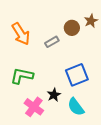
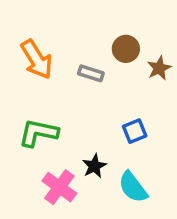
brown star: (91, 21) -> (159, 68), moved
gray rectangle: (52, 42) -> (91, 73), turned 48
blue square: (77, 75) -> (135, 131), size x0.6

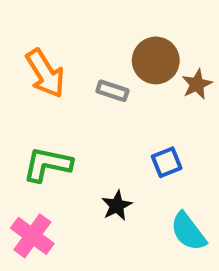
brown circle: (126, 49) -> (156, 60), size x1.4
pink cross: (59, 187) -> (32, 236), moved
cyan semicircle: (133, 187) -> (188, 232), moved

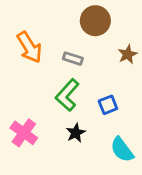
brown circle: (156, 60) -> (95, 21), moved
green L-shape: (47, 164) -> (67, 95), moved, turned -60
pink cross: (32, 236) -> (24, 133), moved

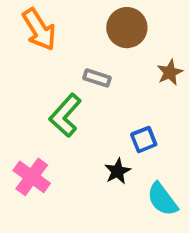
orange arrow: (29, 47) -> (39, 29), moved
green L-shape: (67, 95) -> (65, 115), moved
black star: (76, 133) -> (118, 171), moved

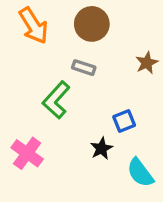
brown circle: (127, 28) -> (92, 24), moved

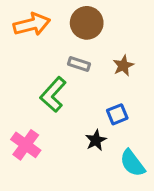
orange arrow: (34, 26) -> (32, 24), turned -72
brown star: (147, 63) -> (123, 66), moved

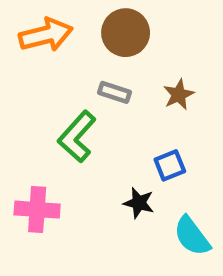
black star: (96, 140) -> (139, 203), turned -30
pink cross: (26, 145) -> (37, 210), turned -32

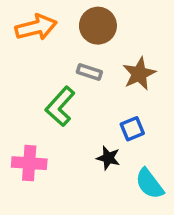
brown star: (179, 95) -> (139, 74), size x1.4

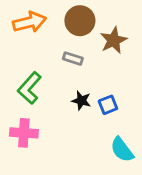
brown star: (139, 74) -> (114, 40), moved
green L-shape: (60, 106) -> (29, 88), moved
black star: (108, 158) -> (81, 101), moved

